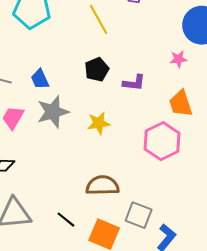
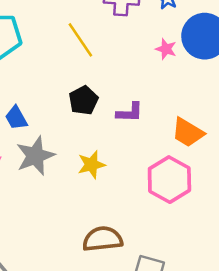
pink star: (178, 59) -> (166, 49), moved, turned 30
orange trapezoid: (181, 104) -> (188, 132), turned -36

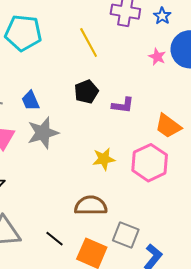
yellow star: (91, 165) -> (104, 159), moved

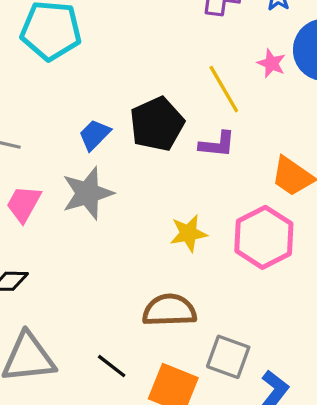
yellow line: (89, 42) -> (224, 89), moved
black pentagon: (86, 92) -> (157, 124), size x1.4
blue trapezoid: (30, 101) -> (95, 135), moved, turned 70

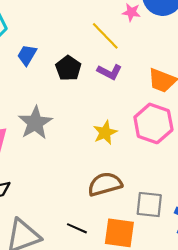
black pentagon: (157, 124) -> (68, 68), size x0.7
blue trapezoid: (95, 135) -> (27, 55), moved
purple L-shape: (217, 144) -> (110, 72), turned 35

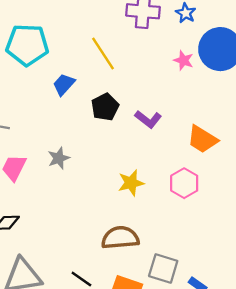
yellow line: (105, 36) -> (103, 54), moved
gray star: (35, 123) -> (59, 158), size x0.6
pink hexagon: (153, 123) -> (184, 183), size x0.7

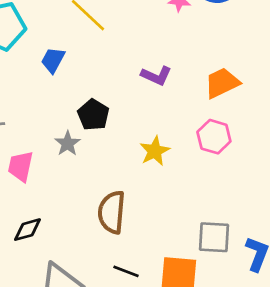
black pentagon: (105, 107) -> (93, 115), moved
orange trapezoid: (202, 139) -> (222, 83), turned 136
brown semicircle: (120, 238) -> (112, 212), moved, turned -66

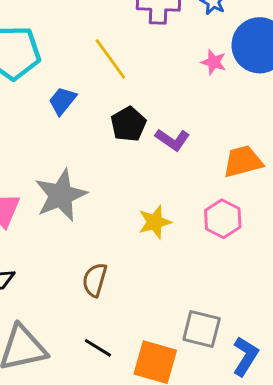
black pentagon: (93, 115) -> (128, 124), moved
gray star: (67, 143) -> (61, 195), size x1.8
brown semicircle: (112, 212) -> (95, 280), size x0.7

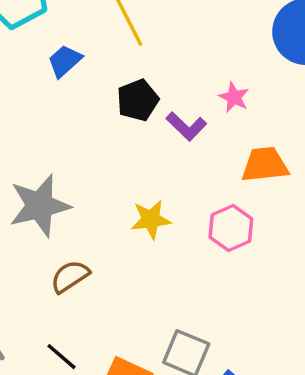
pink star: (214, 62) -> (234, 97), moved
gray star: (61, 195) -> (40, 206), moved
brown semicircle: (95, 280) -> (70, 276), turned 32

